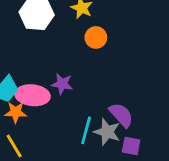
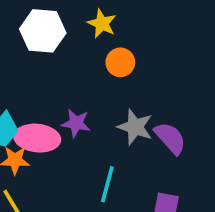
purple semicircle: (121, 115) -> (170, 138), moved
gray star: (107, 132) -> (135, 127), moved

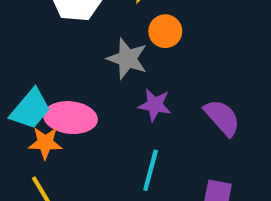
purple star: (76, 123) -> (155, 105), moved
gray star: (135, 127) -> (127, 59), moved

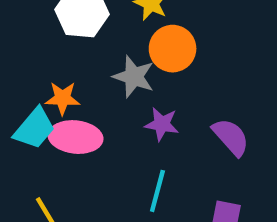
orange circle: (165, 31) -> (173, 49), size x1.4
orange star: (45, 143) -> (63, 98), moved

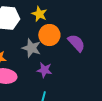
purple semicircle: (231, 137) -> (76, 43), moved

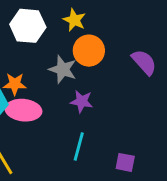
purple semicircle: (76, 43) -> (144, 62), moved

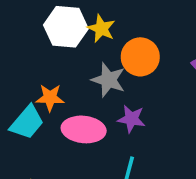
yellow star: (74, 20) -> (101, 29), moved
pink ellipse: (23, 110) -> (84, 129), moved

